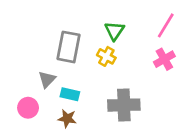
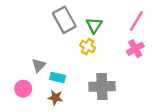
gray rectangle: (69, 47) -> (64, 20), moved, turned -40

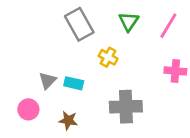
green triangle: (94, 25) -> (129, 22), moved
pink cross: (135, 49) -> (175, 71), moved, turned 35
cyan rectangle: (58, 78) -> (74, 83), moved

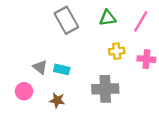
green triangle: (129, 22) -> (108, 18), turned 48
yellow cross: (108, 57) -> (117, 51), moved, turned -35
gray triangle: (48, 81) -> (40, 67), turned -35

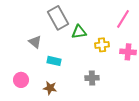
green triangle: (108, 18) -> (79, 32), moved
gray triangle: (40, 67) -> (35, 42), moved
gray cross: (105, 89) -> (92, 78), size x0.6

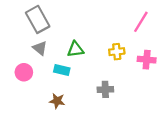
gray rectangle: (58, 18) -> (38, 19), moved
green triangle: (79, 32) -> (75, 49), moved
pink circle: (21, 80) -> (24, 72), moved

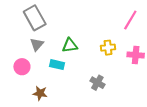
gray triangle: (40, 48) -> (37, 44), turned 32
gray cross: (105, 89) -> (97, 83), turned 32
brown star: (57, 101) -> (40, 93), moved

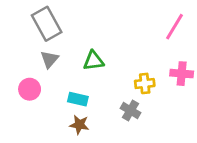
yellow cross: (108, 48) -> (145, 83), moved
cyan rectangle: (57, 65) -> (78, 99), moved
brown star: (40, 93) -> (79, 125), moved

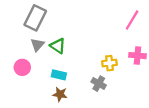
gray rectangle: (47, 24) -> (35, 18), turned 55
green triangle: (94, 61) -> (58, 46), moved, turned 42

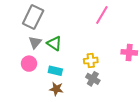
pink line: (132, 20) -> (102, 15), moved
yellow cross: (109, 63) -> (91, 61), moved
pink circle: (22, 67) -> (29, 64), moved

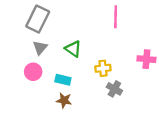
pink line: (102, 15) -> (116, 17), turned -30
green triangle: (54, 43) -> (73, 49), moved
gray cross: (93, 79) -> (114, 89), moved

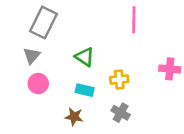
gray triangle: (40, 48) -> (32, 56), moved
cyan rectangle: (63, 80) -> (85, 90), moved
gray cross: (114, 89) -> (121, 113), moved

